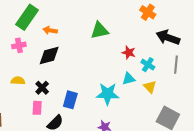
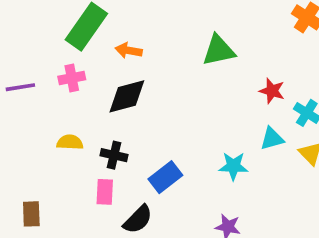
black cross: (42, 88) -> (114, 155), turned -32
cyan star: (108, 94) -> (233, 166), size x0.7
blue rectangle: (70, 100) -> (165, 177), turned 36

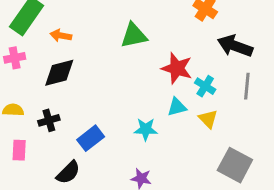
red star: (272, 91) -> (177, 68), size x1.5
black cross: (114, 155) -> (49, 120), turned -30
pink rectangle: (105, 192) -> (19, 150), moved

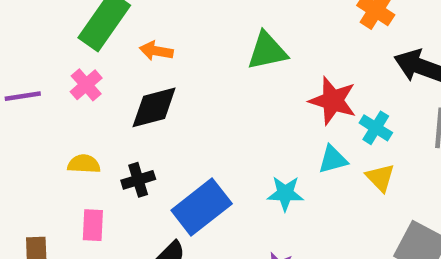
pink cross: (15, 58) -> (86, 85), turned -30
blue rectangle: (91, 138) -> (202, 207), size x1.4

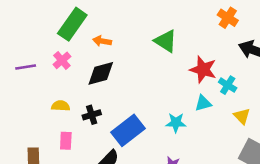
green triangle: (267, 51) -> (166, 41), turned 45
yellow triangle: (380, 178) -> (242, 116), moved

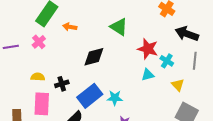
black diamond: (101, 73) -> (94, 57), moved
cyan star: (176, 123) -> (115, 98), moved
pink rectangle: (66, 141) -> (42, 104), size x1.6

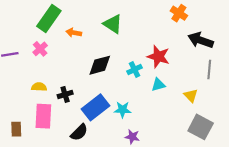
green triangle: (119, 27) -> (113, 24), moved
cyan cross: (167, 61) -> (134, 70), moved, turned 32

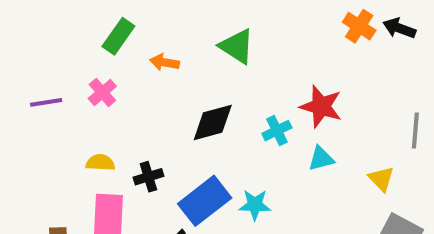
green rectangle: (49, 19) -> (118, 36), size x0.7
black arrow: (201, 40) -> (399, 28), moved, size x0.7

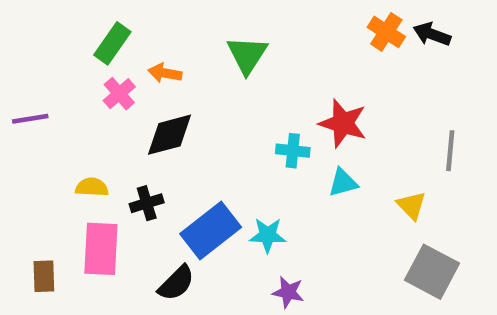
green triangle: (237, 46) -> (247, 55), turned 30
pink cross: (102, 92) -> (119, 94), moved
black diamond: (213, 123) -> (169, 135), moved
cyan cross: (277, 131) -> (293, 151), turned 32

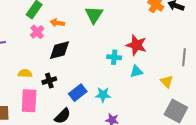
blue rectangle: (211, 231) -> (78, 93), size x0.7

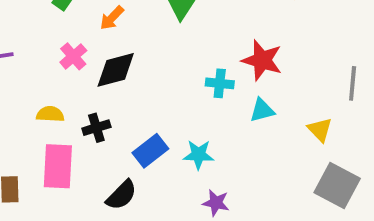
orange arrow: (57, 23) -> (112, 18), turned -56
pink cross: (37, 32) -> (73, 56), moved

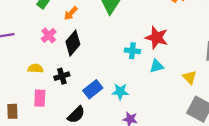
black diamond: (116, 70) -> (73, 43), turned -35
pink rectangle: (58, 166) -> (40, 98), size x0.7

